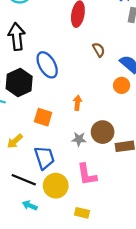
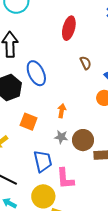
gray star: (79, 139) -> (61, 137), moved
blue trapezoid: (44, 158) -> (43, 161), moved
yellow circle: (56, 186) -> (43, 196), moved

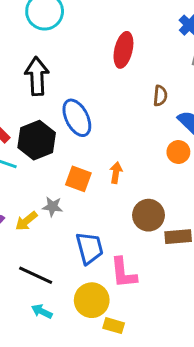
brown semicircle: (86, 63) -> (160, 96), moved, turned 32
orange square: (29, 122) -> (78, 179), moved
gray star: (61, 137) -> (53, 207), moved

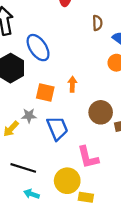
blue trapezoid: (90, 248) -> (57, 128), moved

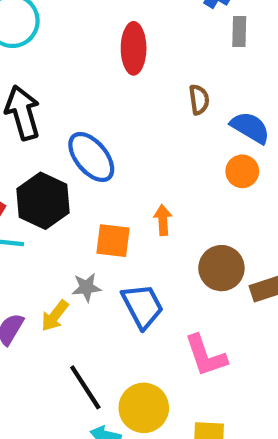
black line: (23, 168) -> (85, 387), turned 45
yellow circle: (67, 181) -> (144, 408), moved

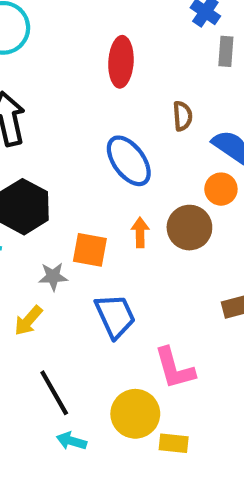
blue ellipse: (91, 157) -> (129, 161), moved
brown circle: (221, 268) -> (189, 228), moved
gray star: (86, 287) -> (53, 276), moved
yellow circle: (144, 408) -> (135, 414), moved

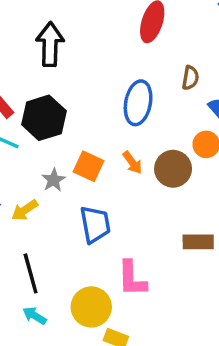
blue ellipse: (129, 161) -> (138, 103), turned 33
orange arrow: (140, 232) -> (132, 163), turned 130
gray star: (53, 276) -> (54, 180), turned 30

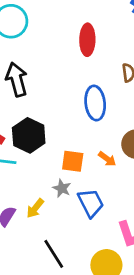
orange arrow: (132, 163) -> (107, 159), moved
gray star: (54, 180) -> (62, 188), moved

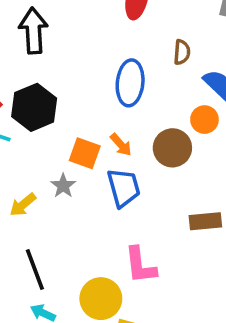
orange arrow: (107, 159) -> (121, 145), moved
blue trapezoid: (91, 203) -> (124, 188), moved

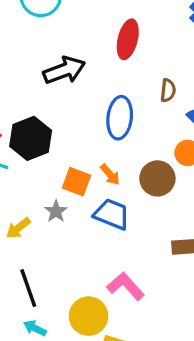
black arrow: (33, 31) -> (64, 70), moved, turned 72
blue trapezoid: (124, 188) -> (112, 214), turned -54
pink L-shape: (140, 265) -> (126, 286), turned 144

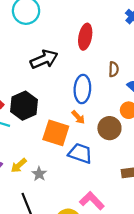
orange arrow: (110, 175) -> (78, 117), moved
orange square: (76, 182) -> (56, 133), size x1.4
gray star: (56, 211) -> (39, 174), moved

